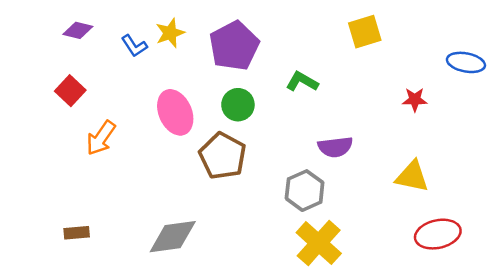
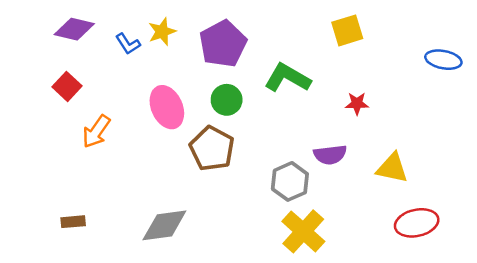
purple diamond: (78, 30) -> (74, 29), size x1.4
green L-shape: (302, 82) -> (287, 78), size x1.5
red star: (415, 100) -> (357, 103), moved
purple semicircle: (335, 147) -> (330, 155), moved

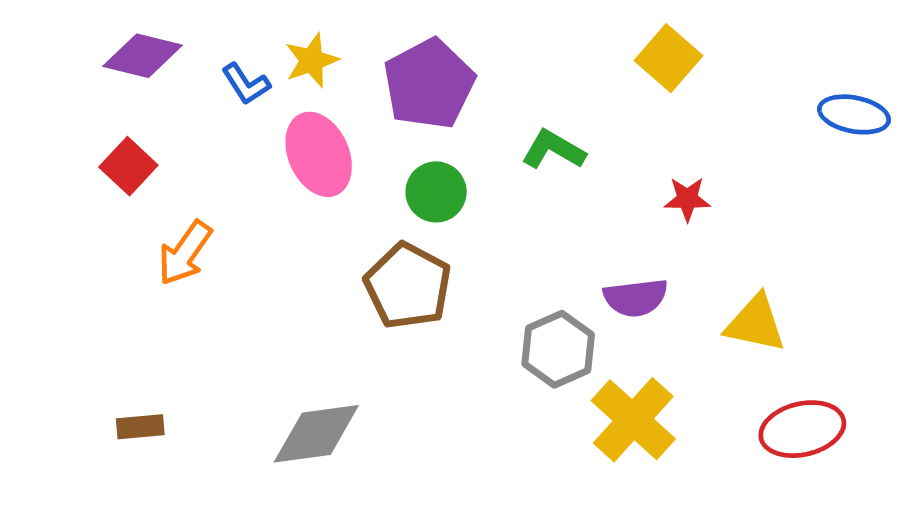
yellow square: (347, 30) -> (668, 58), turned -32
green L-shape: (287, 78) -> (553, 150), size x0.7
pink ellipse: (167, 107) -> (319, 154), moved
yellow cross: (303, 231) -> (633, 420), moved

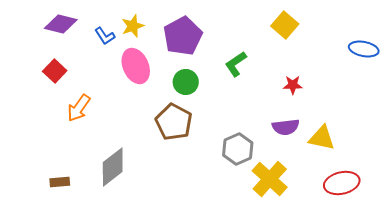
green L-shape: (553, 150) -> (236, 64), turned -64
purple semicircle: (636, 298) -> (286, 127), moved
gray diamond: (316, 434) -> (113, 167), moved, turned -30

